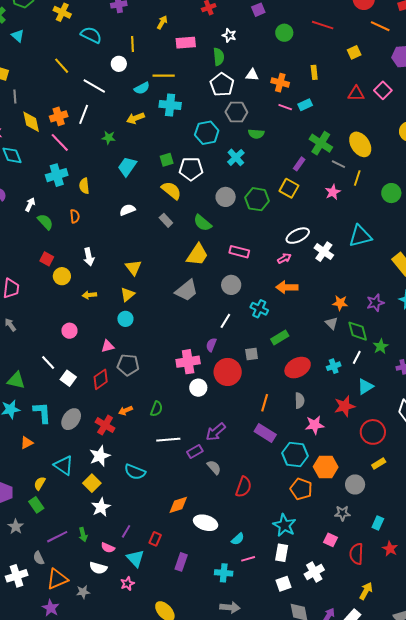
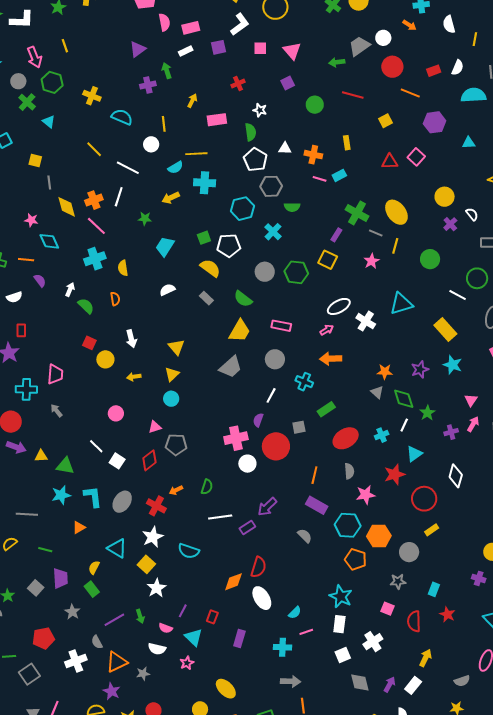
gray semicircle: (214, 467) -> (305, 536), moved
red semicircle: (244, 487) -> (258, 567), moved
white ellipse: (206, 523) -> (262, 598), turned 45

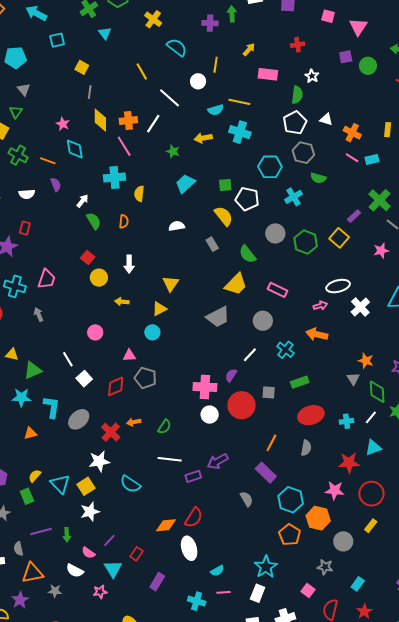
green circle: (315, 105) -> (368, 66), moved
green triangle: (65, 466) -> (33, 370), turned -48
pink star: (366, 495) -> (335, 490), moved
yellow rectangle: (432, 530) -> (371, 526), turned -32
cyan triangle: (117, 548) -> (60, 484), moved

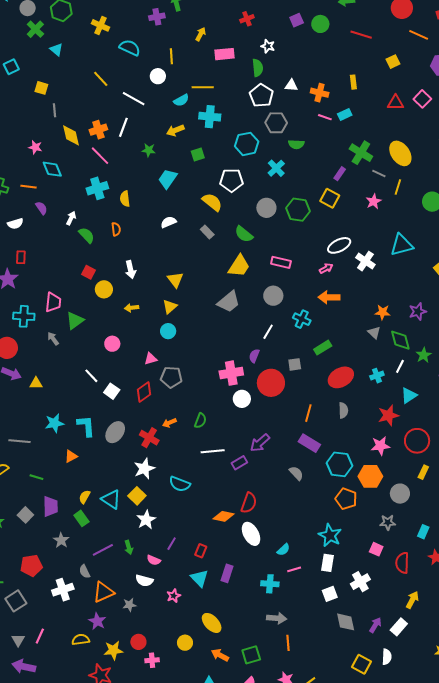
green square: (225, 185) -> (198, 155), moved
green triangle: (33, 370) -> (75, 321), moved
orange diamond: (166, 525) -> (223, 516), turned 30
cyan triangle: (113, 569) -> (199, 578), moved

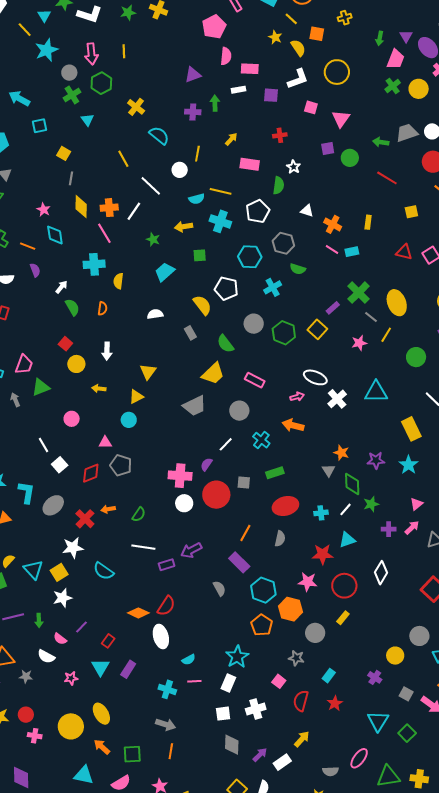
white pentagon: (261, 96) -> (258, 211), moved
white ellipse: (339, 245) -> (315, 377), turned 35
yellow circle: (185, 643) -> (71, 726), size x1.6

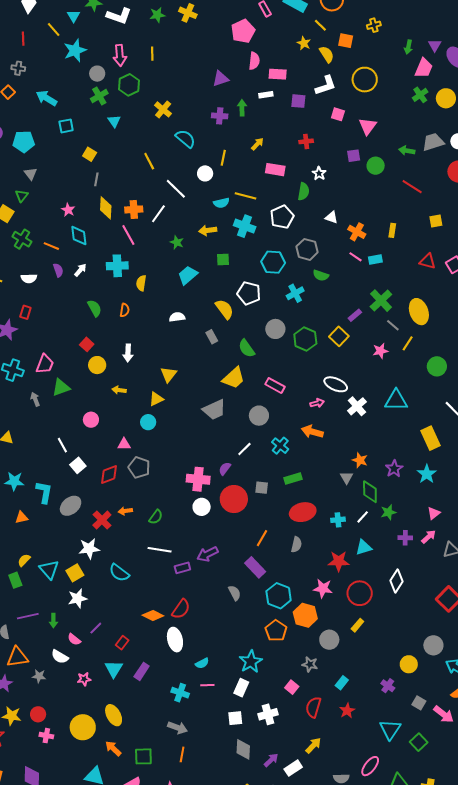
white arrow: (61, 287) -> (80, 270), moved
purple star: (376, 460) -> (394, 469), turned -30

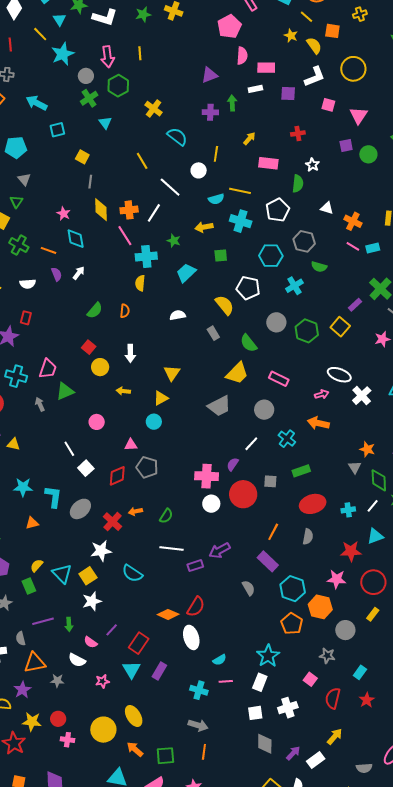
cyan cross: (117, 266) -> (146, 256), moved
green semicircle: (95, 308) -> (95, 310), turned 72
red rectangle: (122, 643) -> (139, 643), size x1.5

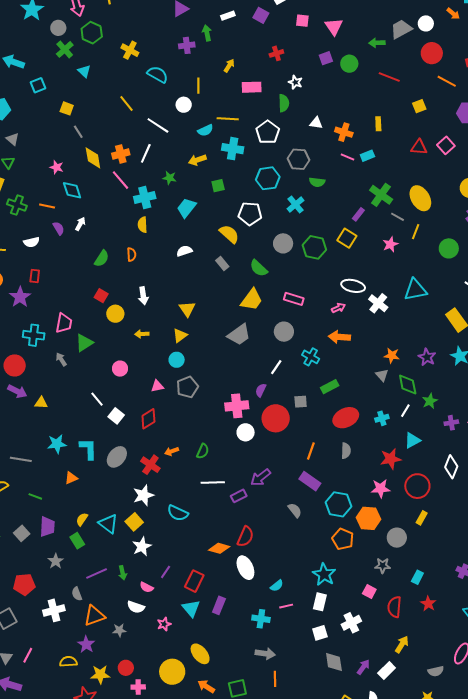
purple square: (288, 94) -> (261, 15), turned 35
gray line: (90, 182) -> (78, 132), turned -32
gray pentagon: (147, 467) -> (187, 387), moved, turned -30

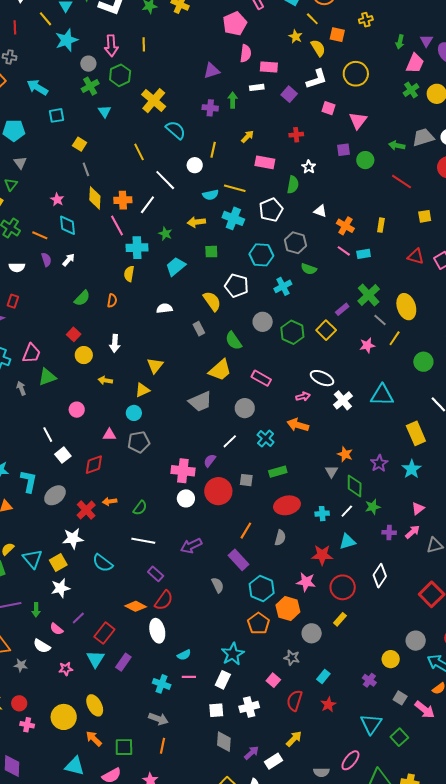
yellow cross: (130, 50) -> (154, 101), size x1.4
purple rectangle: (239, 496) -> (156, 574), moved, turned 56

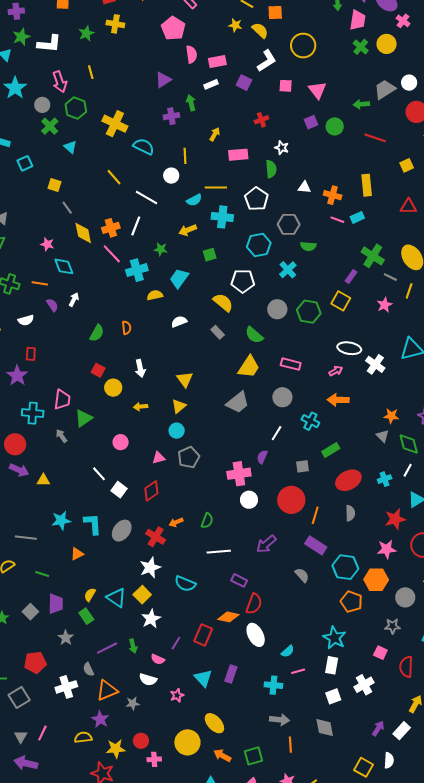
yellow rectangle: (381, 225) -> (367, 185), size x1.5
yellow semicircle: (129, 274) -> (155, 295), moved, turned 84
red circle: (218, 491) -> (291, 500), moved
red rectangle: (104, 633) -> (203, 635), moved
gray diamond: (224, 742) -> (325, 728), moved

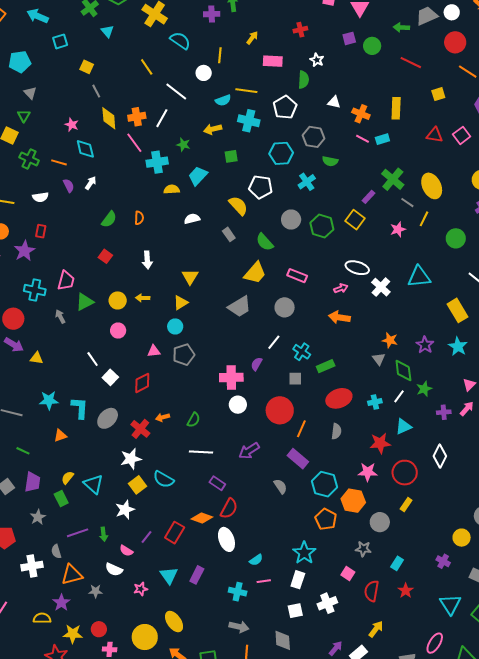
yellow circle: (113, 388) -> (118, 300), moved
cyan cross: (310, 421) -> (302, 352), moved
yellow square: (142, 595) -> (137, 485), moved

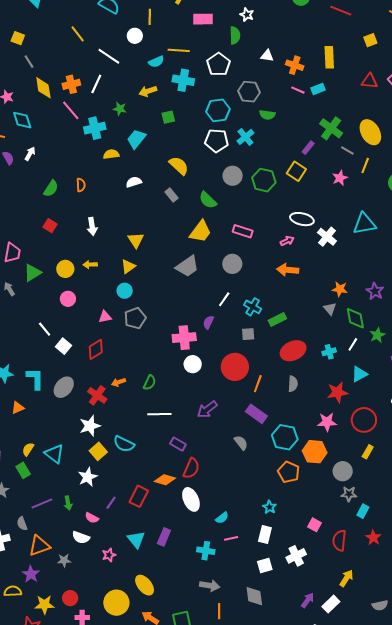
white pentagon: (261, 187) -> (217, 141), moved
gray star: (363, 549) -> (349, 494), moved
cyan star: (304, 553) -> (270, 507), size x0.6

